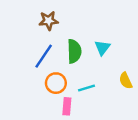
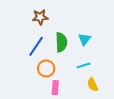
yellow semicircle: (126, 81) -> (93, 85), moved
cyan line: (86, 88) -> (83, 65), moved

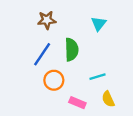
cyan triangle: (84, 39) -> (99, 24), moved
pink rectangle: (55, 88) -> (77, 103), moved, turned -72

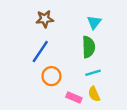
green semicircle: (72, 50) -> (88, 47), moved
yellow semicircle: (108, 99) -> (94, 94), moved

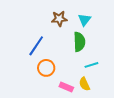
brown star: (45, 19) -> (59, 19), moved
cyan line: (93, 73) -> (91, 65), moved

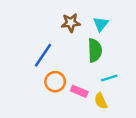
pink rectangle: (66, 87) -> (79, 91), moved

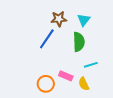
blue line: (43, 55) -> (47, 39), moved
orange circle: (55, 82) -> (46, 84), moved

